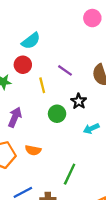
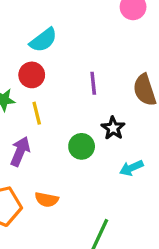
purple line: (65, 70) -> (93, 83), turned 49
yellow line: (42, 85) -> (37, 113), moved

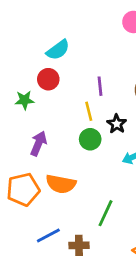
yellow line: (37, 113) -> (89, 111), moved
orange semicircle: (47, 200) -> (61, 184), size x1.5

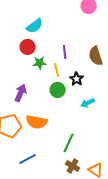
green star: (25, 100) -> (40, 63), moved
brown cross: (79, 245) -> (73, 166), moved, turned 32

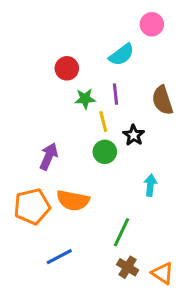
cyan semicircle: (35, 26) -> (121, 55), moved
red circle: (28, 47) -> (67, 68), moved
green star: (40, 63) -> (85, 99), moved
cyan arrow: (88, 103) -> (150, 185), moved, turned 120

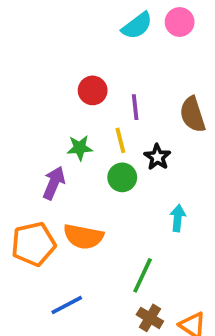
cyan semicircle: (121, 55) -> (137, 26), moved
red circle: (67, 68) -> (93, 90), moved
green star: (85, 99) -> (80, 148), moved

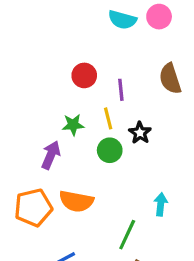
cyan semicircle: (137, 26) -> (122, 20), turned 52
brown semicircle: (193, 114) -> (170, 79), moved
cyan arrow: (178, 218) -> (161, 204), moved

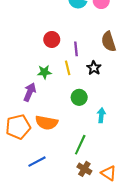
black star: (140, 133) -> (94, 68), moved
green circle: (110, 150) -> (79, 97), moved
cyan arrow: (161, 204) -> (101, 115), moved

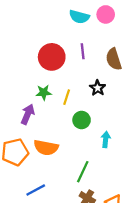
red circle: (52, 39) -> (52, 57), size x1.5
purple line: (76, 49) -> (83, 51), moved
yellow line: (68, 68) -> (67, 97), moved, turned 32

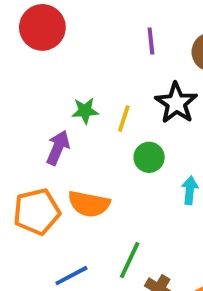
red circle: (52, 57) -> (42, 27), moved
black star: (98, 88) -> (176, 103), size x1.5
green line: (83, 172) -> (130, 260), moved

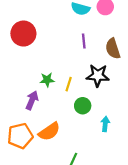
black star: (176, 103) -> (98, 76), turned -30
orange semicircle: (89, 204) -> (49, 132), turned -45

